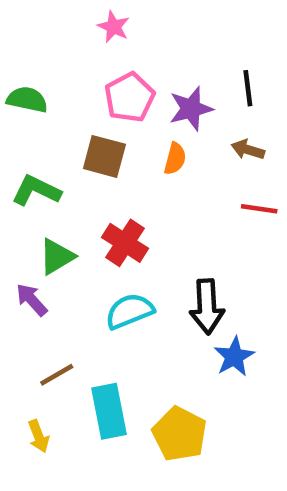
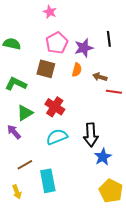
brown arrow: (248, 150) -> (100, 77), moved
yellow pentagon: (180, 434) -> (111, 191), moved

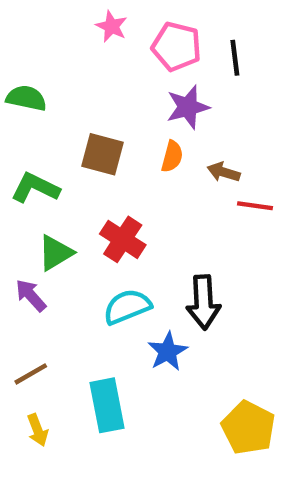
black line: (109, 39) -> (235, 58), moved
pink pentagon: (57, 43) -> (177, 47), moved, turned -30
blue star: (103, 157) -> (168, 352), moved
brown line: (25, 165) -> (31, 374), moved

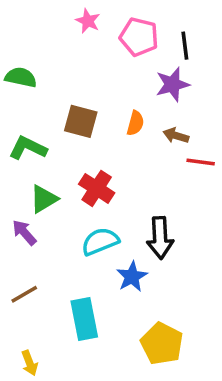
purple star: (188, 107) -> (172, 84), moved
yellow pentagon: (248, 428) -> (162, 344), moved
yellow arrow: (38, 430) -> (30, 363), moved

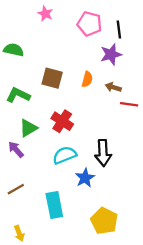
pink star: (88, 21) -> (45, 14), moved

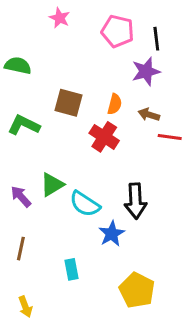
red cross: (62, 121) -> (104, 137), moved
green triangle: (28, 128) -> (52, 185), moved
cyan semicircle: (65, 155) -> (85, 204), turned -125
brown line: (16, 189) -> (21, 249), turned -48
cyan rectangle: (54, 205) -> (71, 269), size x0.6

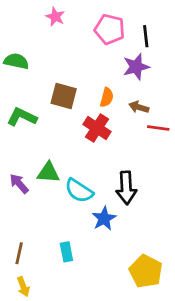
green triangle: (52, 185) -> (48, 173), turned 35
brown line: (21, 249) -> (19, 253), moved
yellow pentagon: (137, 290) -> (146, 271), moved

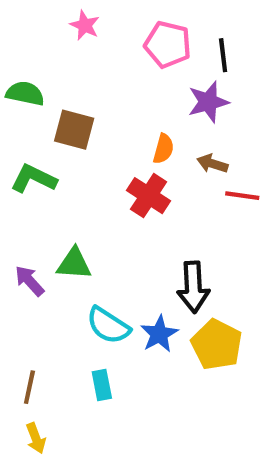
brown square: (64, 96) -> (74, 130), moved
cyan semicircle: (79, 191) -> (108, 325), moved
yellow pentagon: (146, 271) -> (217, 345), moved

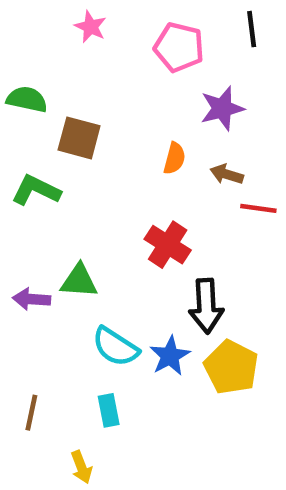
black line: (223, 55) -> (252, 29), moved
red cross: (149, 196) -> (168, 245), moved
purple arrow: (29, 281) -> (31, 299), turned -44
yellow arrow: (36, 438) -> (81, 467), moved

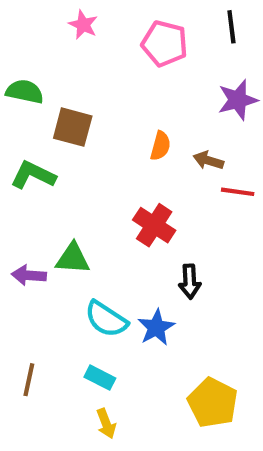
purple star: (222, 108) -> (238, 100), moved
black arrow: (206, 306) -> (190, 282), size x0.7
yellow pentagon: (231, 367) -> (213, 403), moved
cyan rectangle: (109, 410) -> (100, 378), turned -52
yellow arrow: (81, 467) -> (106, 424), moved

